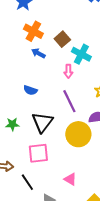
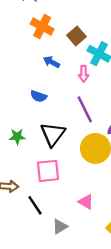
blue arrow: (38, 53) -> (52, 62), moved

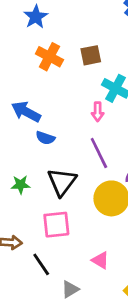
brown square: (76, 36) -> (91, 55), moved, turned 30
blue arrow: (52, 62) -> (26, 112), moved, size x1.5

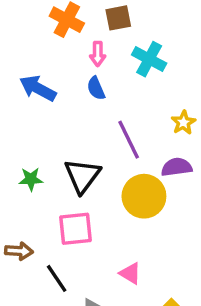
pink arrow: (98, 112) -> (98, 54), moved
blue semicircle: (45, 138) -> (96, 88), moved, turned 48

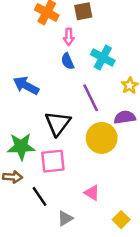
cyan cross: (149, 59) -> (103, 58), moved
blue arrow: (38, 88) -> (26, 86), moved
green star: (31, 179) -> (21, 146), moved, size x1.6

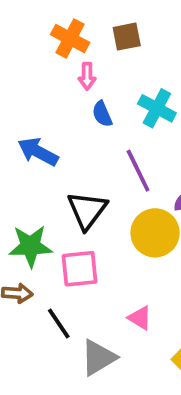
pink arrow: (69, 37) -> (87, 76), moved
gray triangle: (65, 218) -> (98, 357), size x1.5

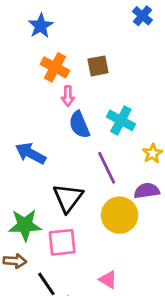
blue semicircle: (102, 114) -> (79, 125), size x1.4

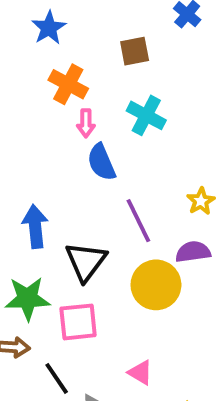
brown square: (98, 66) -> (135, 51), moved
cyan cross: (121, 120) -> (146, 115), moved
blue arrow: (31, 153) -> (35, 226), moved, turned 56

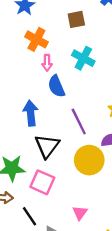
blue arrow: (35, 226) -> (31, 113), moved
pink square: (78, 322) -> (42, 182), turned 30
pink triangle: (140, 373) -> (80, 213), turned 35

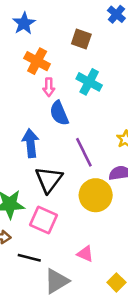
brown square: (76, 19) -> (81, 39), turned 30
pink triangle: (80, 213) -> (85, 254), turned -42
black line: (29, 216) -> (29, 258), turned -42

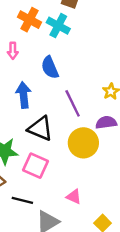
cyan cross: (89, 82) -> (58, 26), moved
pink arrow: (49, 87) -> (13, 51), moved
black triangle: (49, 180) -> (40, 129), turned -44

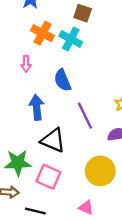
yellow circle: (83, 143) -> (100, 171), moved

